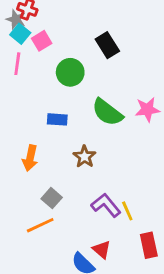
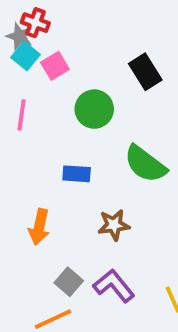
pink line: (17, 64) -> (22, 115), moved
brown star: (84, 157) -> (114, 225), turned 30
purple L-shape: (106, 205) -> (114, 286), moved

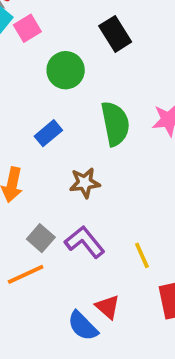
green semicircle: (145, 164) -> (115, 124), turned -138
blue rectangle: (77, 174) -> (48, 133), turned -44

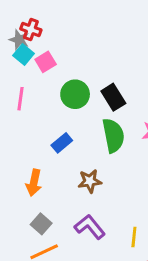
black rectangle: (115, 34) -> (113, 97), moved
gray square: (41, 238) -> (41, 224), moved
yellow line: (142, 255) -> (134, 237), turned 30

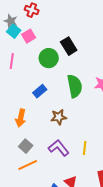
red cross: (31, 29) -> (32, 10), moved
black rectangle: (113, 97) -> (69, 46), moved
yellow line: (134, 237) -> (85, 148), moved

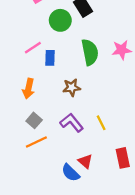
pink line: (12, 61) -> (33, 48), moved, turned 49
blue rectangle: (40, 91) -> (50, 58), turned -48
yellow line: (85, 148) -> (101, 123), turned -32

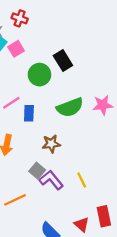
green semicircle: (90, 52) -> (70, 107), turned 80
gray square: (34, 120) -> (37, 171), moved
red triangle: (85, 161) -> (82, 224), moved

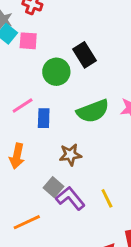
pink square: (16, 49) -> (28, 41), turned 35

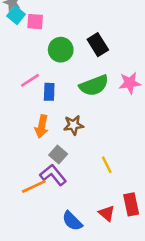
black rectangle: (84, 55) -> (98, 45), moved
orange arrow: (17, 156) -> (42, 126), moved
purple L-shape: (70, 198) -> (53, 175), moved

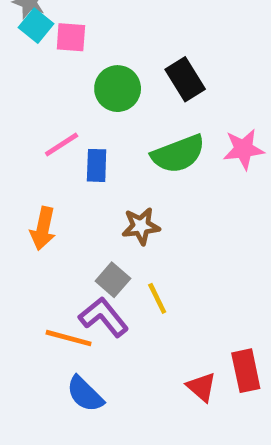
orange arrow: (42, 126) -> (43, 228), moved
yellow line: (107, 165) -> (157, 298), moved
orange line: (34, 186) -> (69, 338), turned 40
blue semicircle: (72, 221) -> (85, 394), moved

